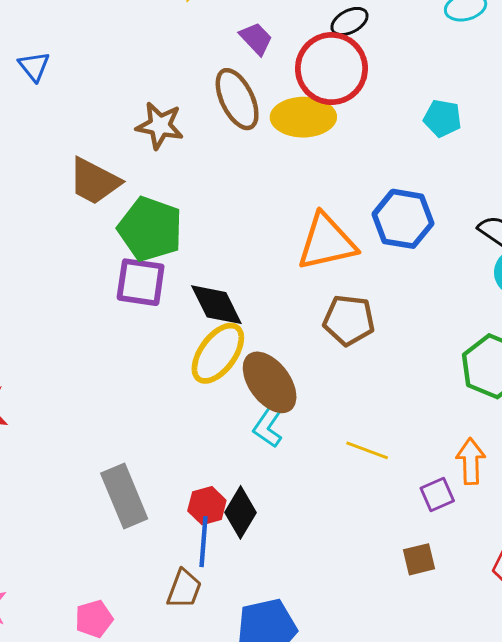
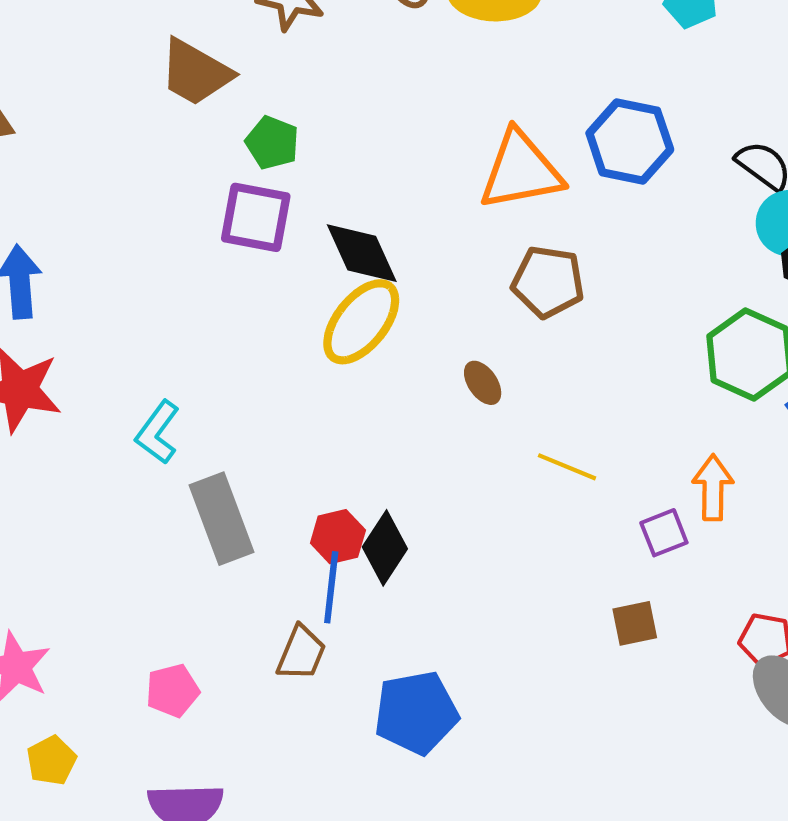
green pentagon: (150, 229) -> (272, 143), size x0.6
brown ellipse: (270, 382) -> (483, 383), moved, size x0.5
cyan L-shape: (269, 425) -> (158, 432), moved

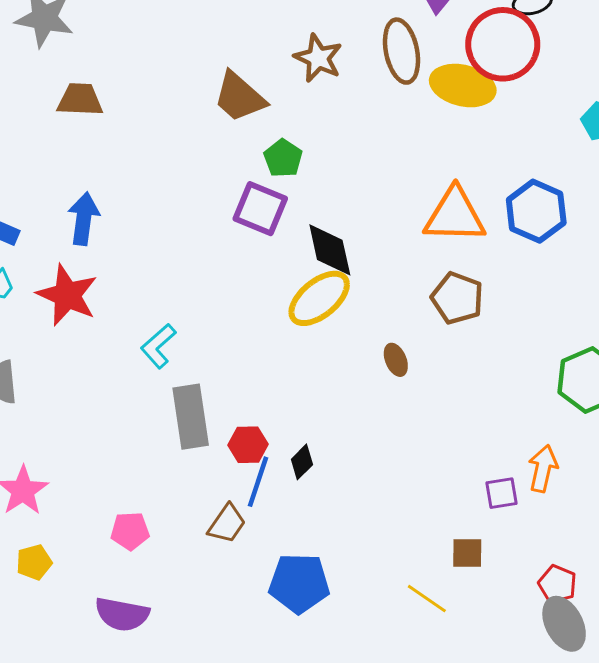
yellow line: (567, 467) -> (427, 599), moved
red hexagon: (338, 537) -> (248, 445), moved
black diamond: (385, 548) -> (302, 462), size x0.7

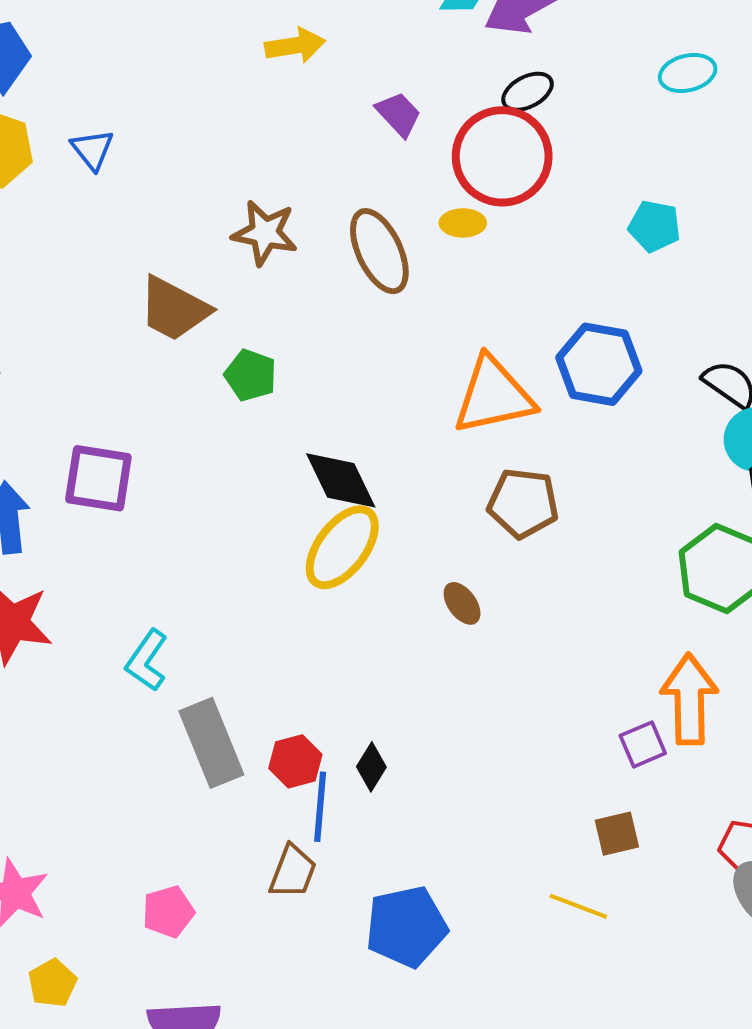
brown ellipse: (401, 51) -> (379, 251), moved
yellow ellipse: (463, 86) -> (463, 223), size x0.5
purple square: (260, 209) -> (98, 478), moved
orange arrow: (543, 469) -> (689, 699), size x1.4

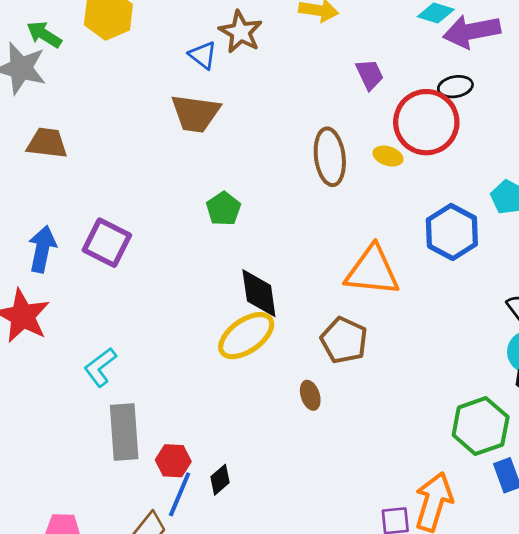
blue triangle: (92, 150) -> (203, 55), moved, turned -32
brown star: (265, 233) -> (241, 32), moved
brown trapezoid: (174, 309) -> (195, 113), moved, turned -38
blue hexagon: (599, 364) -> (452, 232), moved
brown pentagon: (523, 503) -> (344, 340), moved

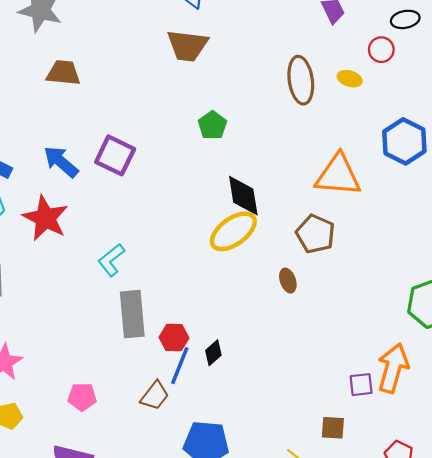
red circle: (426, 122) -> (381, 50), size x0.5
blue arrow: (42, 249) -> (61, 162), turned -60

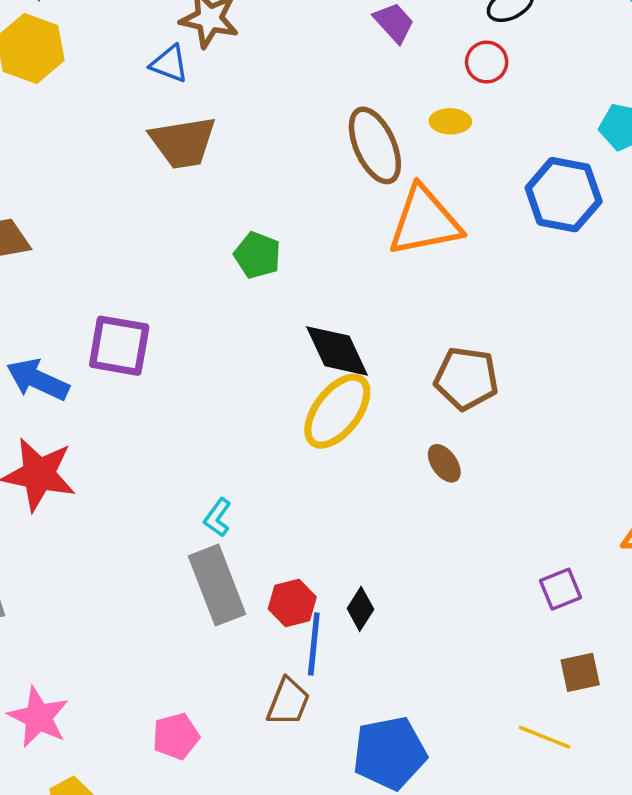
orange triangle: (338, 175) -> (425, 221), moved
cyan L-shape: (111, 260) -> (218, 517), moved, size x0.7
purple square: (361, 385) -> (561, 589), moved

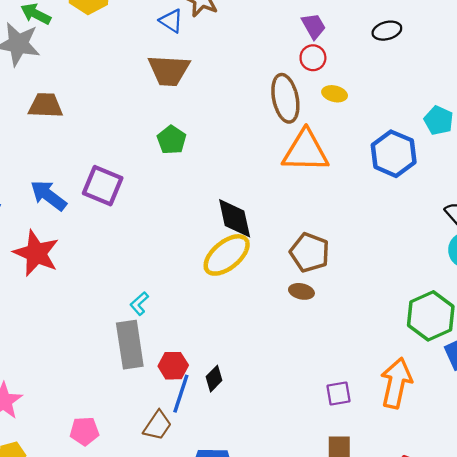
red circle: (487, 62) -> (313, 58), moved
green pentagon: (257, 255) -> (172, 140), moved
brown ellipse: (444, 463) -> (301, 291), moved, turned -55

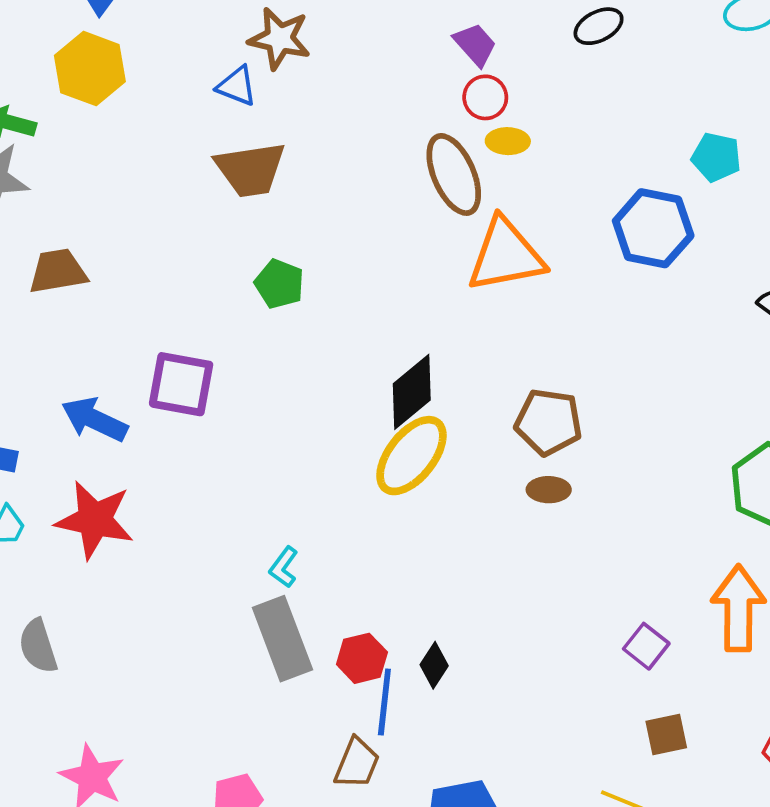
yellow ellipse: (335, 94) -> (508, 141), moved
black diamond: (235, 218) -> (412, 392), turned 75
purple square: (338, 393) -> (646, 646), turned -30

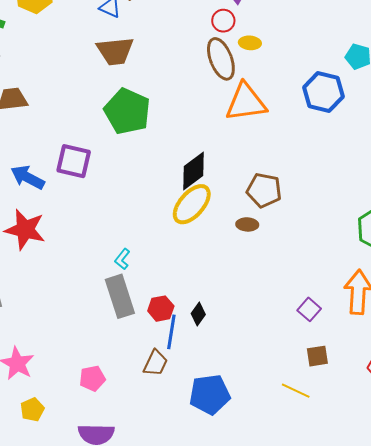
red circle: (485, 97) -> (223, 21), moved
green pentagon: (279, 284) -> (127, 111), size x1.8
brown ellipse: (549, 490) -> (247, 224), moved

